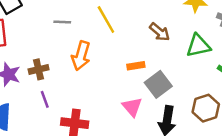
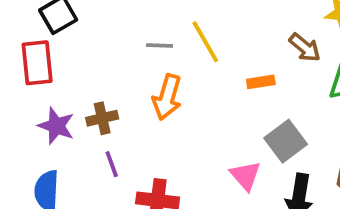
gray line: (62, 22) -> (159, 46), moved
brown arrow: (160, 32) -> (305, 47), moved
orange rectangle: (136, 66) -> (261, 82), moved

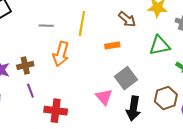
yellow line: (205, 42) -> (82, 23), turned 40
gray line: (159, 46) -> (46, 26), moved
brown arrow: (305, 47) -> (127, 19), moved

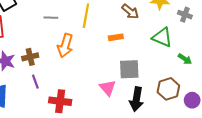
green triangle: (160, 46) -> (162, 37), turned 35
gray square: (126, 78) -> (129, 69), turned 35

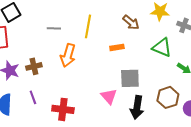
purple line: (35, 82) -> (33, 97), moved

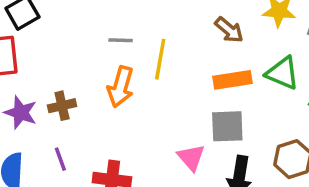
yellow line: (88, 26) -> (160, 59), moved
gray line: (54, 28) -> (121, 40), moved
orange rectangle: (117, 47) -> (233, 80), moved, size x1.5

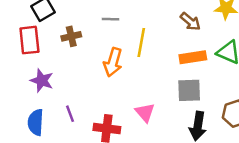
gray line: (121, 40) -> (111, 19), moved
brown cross: (62, 106) -> (71, 36), moved
pink triangle: (191, 157) -> (145, 112), moved

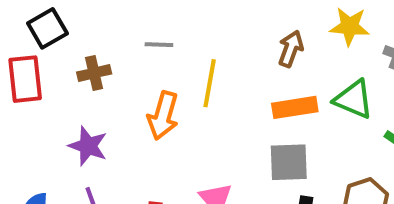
brown arrow: (190, 22) -> (291, 49), turned -110
purple star: (42, 81) -> (88, 146), moved

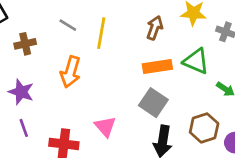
gray line: (159, 45) -> (68, 25), turned 30
yellow line: (210, 83) -> (101, 33), moved
gray square: (289, 162) -> (153, 103), turned 36

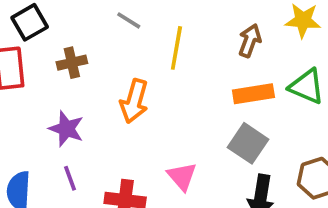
gray line: (68, 25) -> (129, 20), moved

